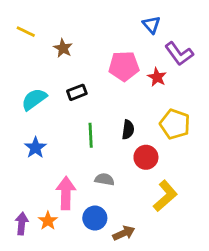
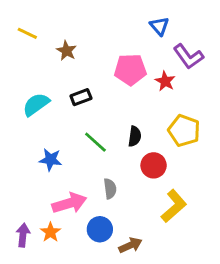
green line: (91, 135) -> (95, 142), turned -45
blue star: (35, 148) -> (50, 160), moved, turned -30
gray semicircle: (104, 179) -> (110, 189), turned 72
pink arrow: (66, 193) -> (69, 203), turned 72

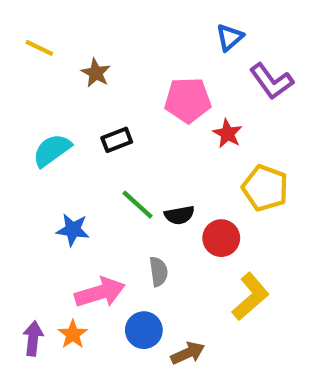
blue triangle: (159, 26) -> (230, 37), turned 30
red star: (165, 81) -> (227, 134), moved
black semicircle: (135, 136) -> (179, 215), moved, turned 72

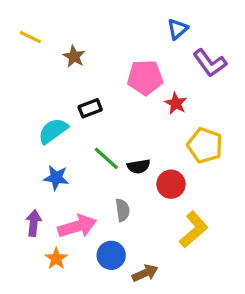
cyan semicircle: (52, 150) -> (53, 131), moved
purple arrow: (33, 338) -> (34, 223), moved

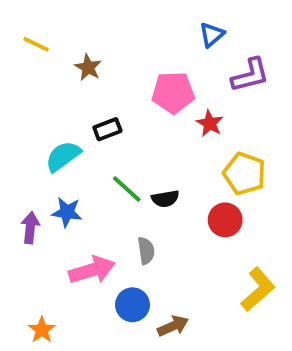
purple L-shape: (210, 63) -> (250, 75), turned -68
red circle: (171, 184) -> (225, 220), moved
purple arrow: (34, 223) -> (30, 228), moved
yellow L-shape: (194, 229) -> (258, 289), moved
orange star: (56, 259) -> (42, 330), moved

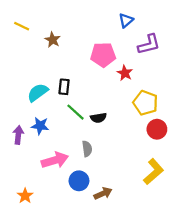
black rectangle: (107, 129) -> (64, 87), moved, turned -63
red circle: (225, 220) -> (157, 129), moved

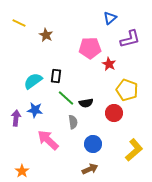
red circle: (157, 129) -> (114, 113), moved
gray semicircle: (87, 149) -> (73, 122), moved
pink arrow: (55, 160) -> (48, 140), turned -120
blue circle: (79, 181) -> (93, 144), moved

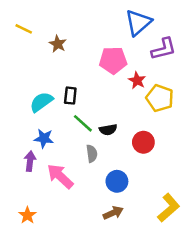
blue triangle: (110, 18) -> (138, 22), size x1.6
yellow pentagon: (127, 90) -> (160, 98), moved
purple arrow: (16, 118) -> (30, 161), moved
yellow L-shape: (134, 150) -> (169, 208), moved

